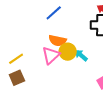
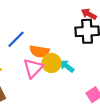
blue line: (54, 13) -> (16, 39), moved

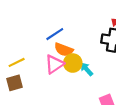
blue line: (16, 39) -> (55, 34), moved

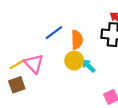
orange semicircle: (64, 50) -> (77, 40), moved, turned -108
pink triangle: (54, 64) -> (34, 64), moved, turned -36

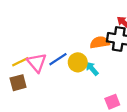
blue line: (54, 33) -> (58, 59), moved
orange semicircle: (77, 40) -> (100, 42), moved, turned -102

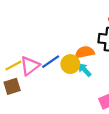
orange semicircle: (100, 42) -> (85, 52), moved
pink triangle: (37, 63) -> (30, 66), turned 35

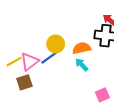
yellow circle: (70, 64) -> (56, 44), moved
brown square: (12, 86) -> (24, 82), moved

